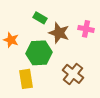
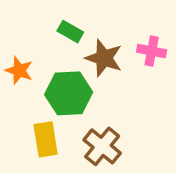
brown cross: (73, 74) -> (102, 146), moved

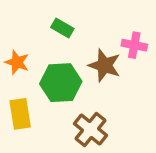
brown star: (104, 58) -> (105, 65), moved
yellow rectangle: (46, 139) -> (20, 114), moved

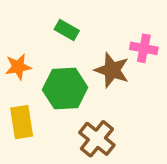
orange star: (17, 62) -> (18, 67), turned -30

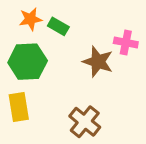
orange star: (18, 67) -> (30, 19), moved
green hexagon: (65, 89) -> (28, 62), moved

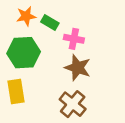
pink cross: (126, 43) -> (74, 39), moved
brown star: (98, 62) -> (78, 68), moved

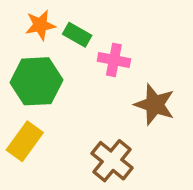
brown star: (78, 68) -> (155, 105), moved
yellow rectangle: (16, 92) -> (25, 141), turned 45

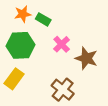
pink cross: (114, 60) -> (62, 44), moved, turned 35

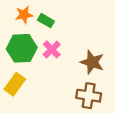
pink cross: (62, 44) -> (52, 49), moved
brown cross: (63, 90) -> (89, 96), moved, turned -30

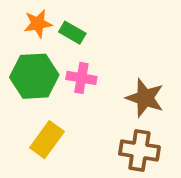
pink cross: (52, 49) -> (81, 78), turned -36
yellow rectangle: (15, 84) -> (47, 140), moved

